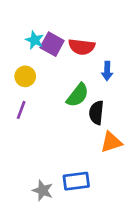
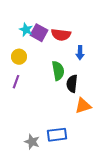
green semicircle: (78, 95) -> (58, 71), turned -48

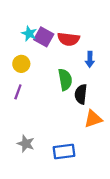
gray star: (32, 142) -> (26, 144), moved

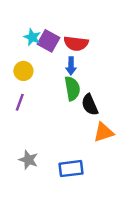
blue arrow: (90, 59) -> (71, 66), moved
black semicircle: (81, 94) -> (90, 105), turned -30

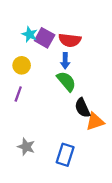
green semicircle: (72, 88) -> (66, 81), turned -30
black semicircle: (90, 105) -> (82, 108), moved
blue rectangle: (71, 169) -> (65, 155), turned -65

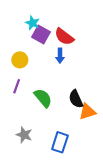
cyan star: (30, 34) -> (32, 23), moved
red semicircle: (70, 40) -> (64, 37), turned 30
green semicircle: (66, 81) -> (43, 98), moved

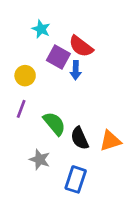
purple square: (41, 35) -> (58, 57), moved
black semicircle: (76, 99) -> (80, 138), moved
gray star: (24, 135) -> (40, 159), moved

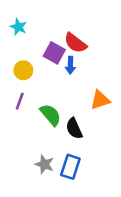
cyan star: (41, 29) -> (18, 27), moved
orange triangle: (110, 141) -> (100, 100), moved
gray star: (40, 159) -> (44, 164), moved

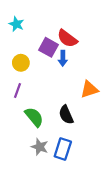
green semicircle: (51, 115) -> (34, 117), moved

